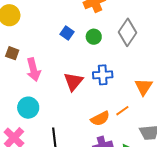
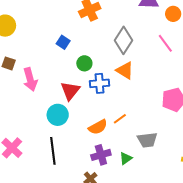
green circle: (94, 37) -> (84, 63), moved
orange triangle: (144, 87) -> (125, 71), moved, turned -30
cyan circle: (28, 108) -> (58, 115), moved

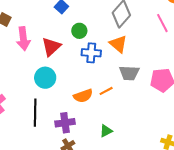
red triangle: (70, 91) -> (51, 47), moved
gray trapezoid: (147, 140) -> (129, 73), moved
purple cross: (101, 155) -> (65, 123), moved

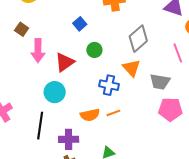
blue cross: (91, 53) -> (109, 85), moved
gray trapezoid: (129, 73) -> (160, 82), moved

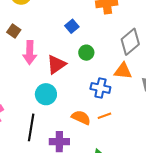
orange triangle: (131, 68) -> (123, 71), turned -42
orange semicircle: (90, 115) -> (81, 117), turned -144

